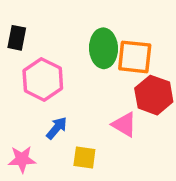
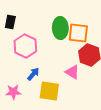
yellow square: (84, 158) -> (49, 91), size x1.5

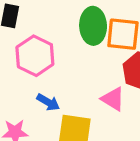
blue arrow: (33, 74) -> (48, 102), turned 80

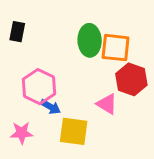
pink hexagon: (35, 56) -> (39, 87), moved

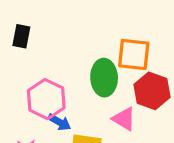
green ellipse: (90, 40) -> (104, 78), moved

